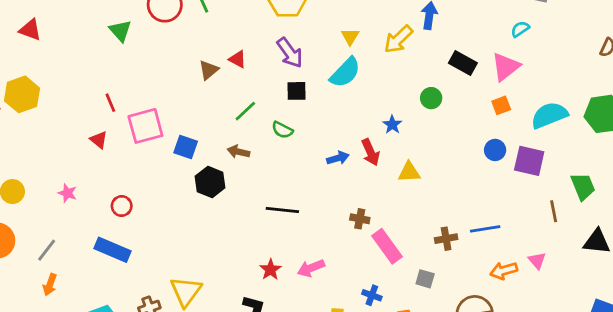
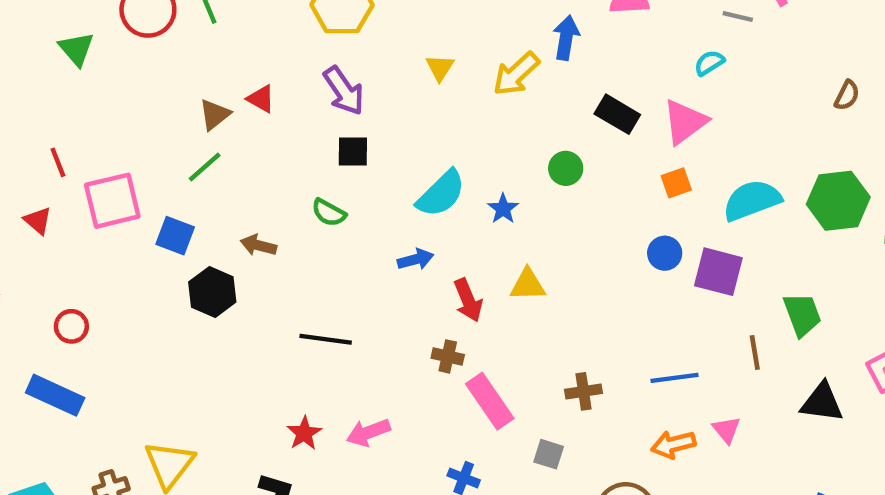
cyan semicircle: (345, 73) -> (441, 194), moved
green line: (245, 111) -> (205, 167), moved
red arrow: (370, 152) -> (468, 300), moved
blue line: (485, 229) -> (674, 378), moved

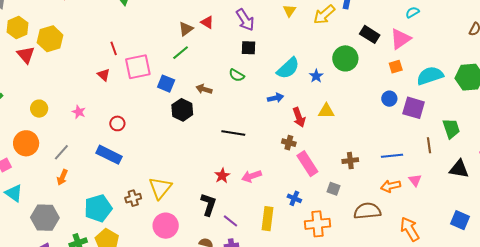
green circle: (566, 168) -> (345, 58), size x1.6

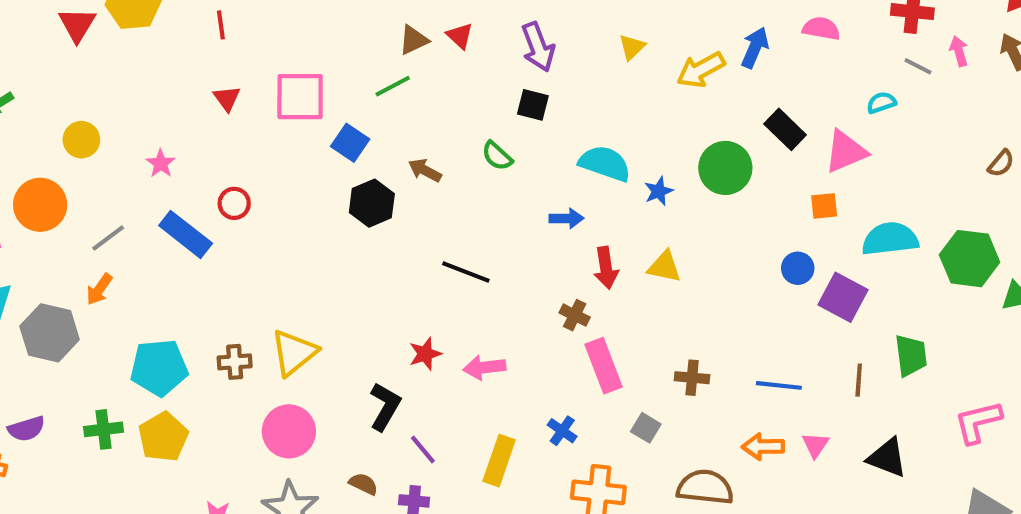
red line: (114, 48) -> (221, 25), moved
cyan semicircle: (288, 68) -> (605, 163), turned -130
blue rectangle: (109, 155) -> (186, 234), moved
black triangle: (459, 169) -> (887, 458), moved
gray hexagon: (45, 218) -> (50, 333), moved

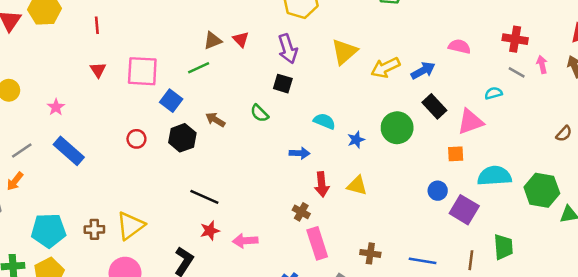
yellow triangle: (632, 47) -> (344, 52), size x1.6
blue arrow: (755, 48) -> (423, 70), moved, turned 35
cyan semicircle: (605, 163) -> (324, 121), size x0.7
red circle: (234, 203) -> (136, 139), moved
black line: (466, 272) -> (204, 197), moved

